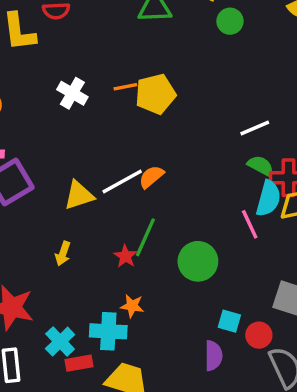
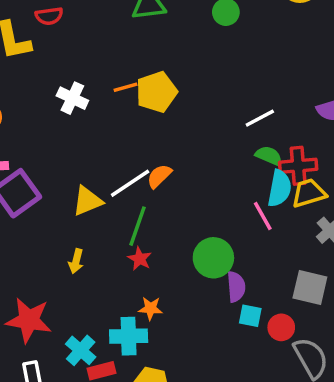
green line: (145, 237) -> (137, 226), moved
purple semicircle: (213, 356) -> (236, 287), moved

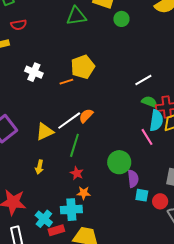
orange line: (125, 87) -> (66, 82), moved
red star: (140, 259) -> (77, 173), moved

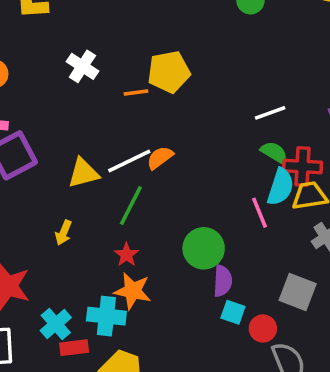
orange star: (84, 193) -> (133, 291), size x1.5

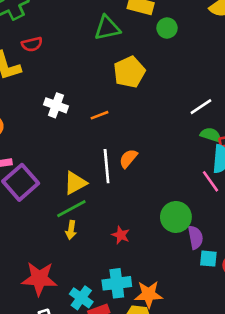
yellow pentagon: (169, 72) -> (129, 72), moved
white line: (129, 161) -> (107, 166), turned -56
green line: (131, 206) -> (71, 209), moved, turned 48
orange star: (133, 291) -> (149, 294), moved

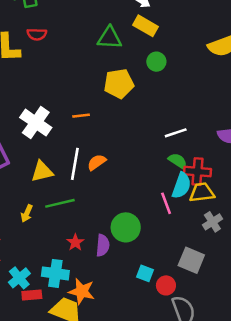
green circle: (167, 28) -> (156, 62), moved
white cross: (56, 105) -> (36, 123), moved, size x1.4
green line: (71, 209) -> (60, 203), moved
red star: (121, 235) -> (75, 242), moved
purple semicircle: (195, 237) -> (103, 245), moved

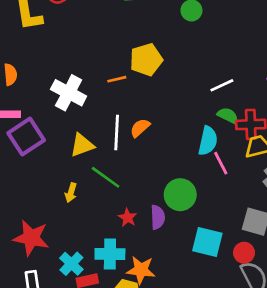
yellow pentagon: (119, 84) -> (146, 60), moved
cyan semicircle: (181, 186) -> (208, 141), moved
green line: (60, 203) -> (106, 177), turned 56
cyan square: (145, 273) -> (207, 242), size x1.6
red circle: (166, 285) -> (244, 253), moved

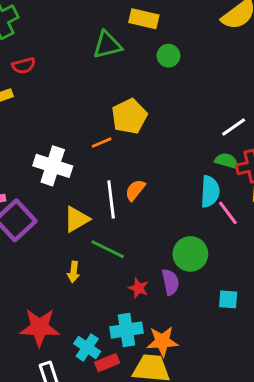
white line: (222, 85) -> (234, 127), moved
cyan square: (207, 242) -> (228, 299), size x0.6

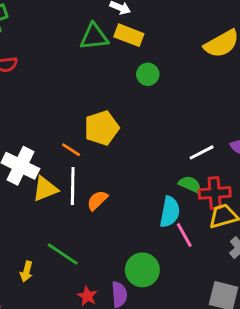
green triangle: (107, 45) -> (94, 37), moved
orange line: (102, 143) -> (71, 150), turned 48
white line: (111, 199) -> (73, 186), moved
yellow triangle: (77, 219) -> (45, 189), moved

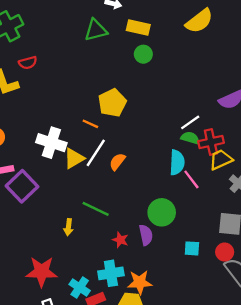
yellow rectangle: (129, 35) -> (138, 27), moved
white line: (202, 152) -> (190, 122), moved
white line: (73, 186) -> (96, 153), turned 40

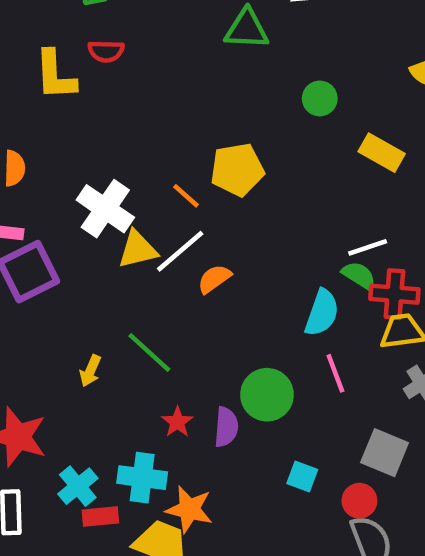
yellow rectangle: (138, 27) -> (382, 153), moved
pink line: (191, 179) -> (335, 373), moved

